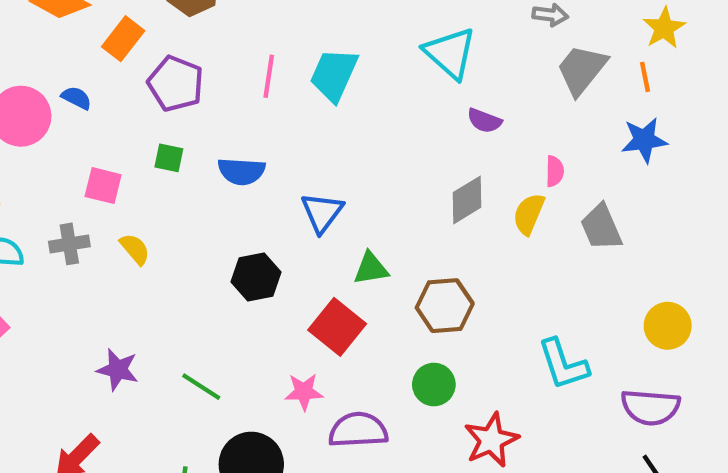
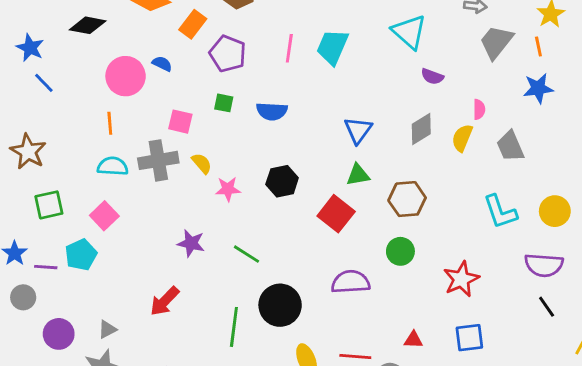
blue triangle: (322, 212) -> (358, 130), moved
gray cross: (69, 244) -> (158, 160), size x1.5
cyan L-shape: (563, 364) -> (500, 212), moved
pink star: (304, 392) -> (228, 189), moved
red star: (491, 440) -> (461, 279), moved

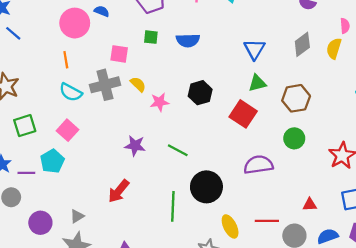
cyan semicircle: (113, 166) -> (71, 92), turned -150

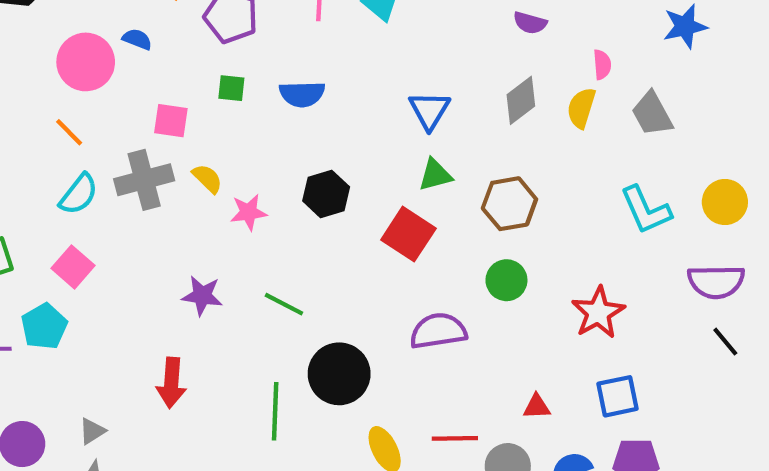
orange line: (66, 60) -> (69, 132), turned -35
cyan semicircle: (71, 92) -> (79, 194), turned -80
red arrow: (119, 191) -> (171, 383), turned -35

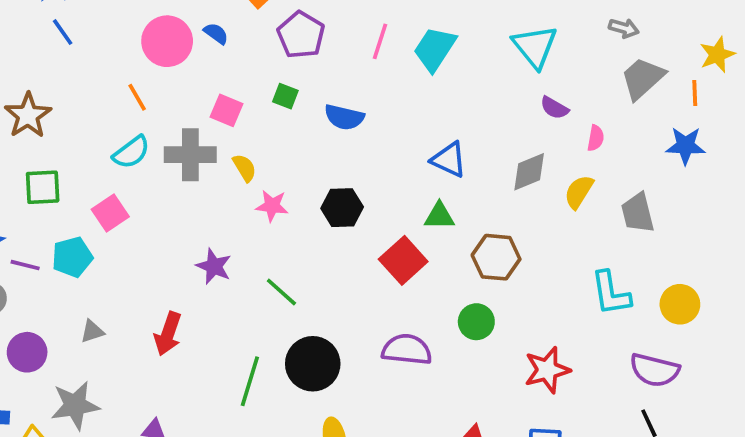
pink semicircle: (602, 65) -> (596, 138), moved
blue triangle: (429, 110) -> (449, 160), turned -51
gray triangle: (92, 431) -> (92, 331), moved

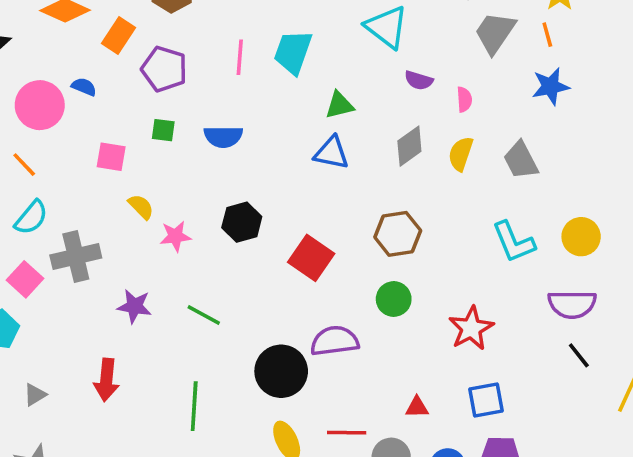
gray cross: (190, 155) -> (76, 257), moved
green triangle: (439, 216) -> (339, 105), moved
black circle: (313, 364) -> (281, 371), moved

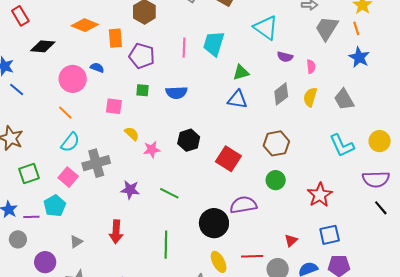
orange rectangle: (119, 36) -> (115, 38), turned -36
blue star: (551, 86) -> (359, 57), turned -30
red triangle: (417, 407) -> (291, 240), turned -40

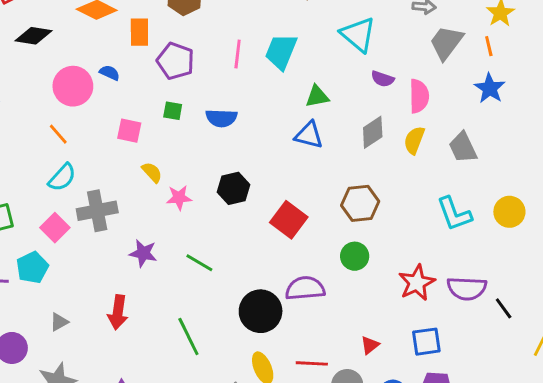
pink semicircle: (311, 67) -> (419, 96), size x1.6
purple semicircle: (376, 179) -> (467, 288), moved
green line: (166, 245) -> (188, 337), turned -32

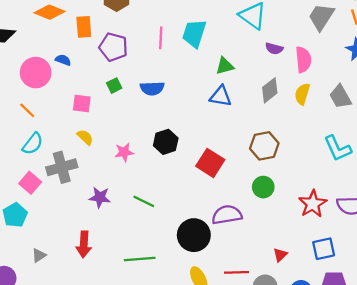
green square: (173, 111) -> (114, 86), turned -32
yellow semicircle: (152, 172) -> (85, 137), moved
green line: (188, 337) -> (140, 259), turned -64

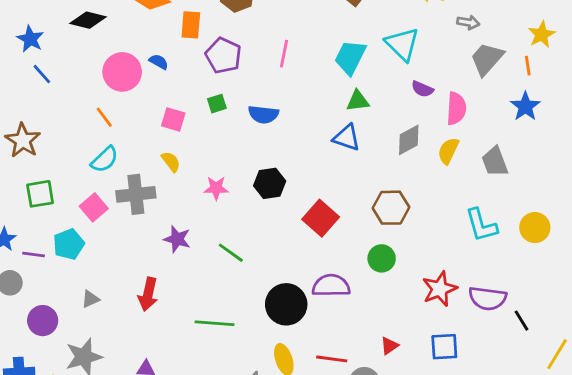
cyan trapezoid: (194, 33) -> (350, 57), moved

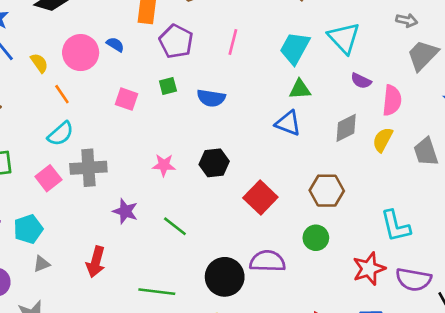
yellow semicircle: (171, 162) -> (39, 63), moved
cyan L-shape: (481, 225) -> (396, 226), moved
cyan pentagon: (69, 244) -> (28, 229), moved

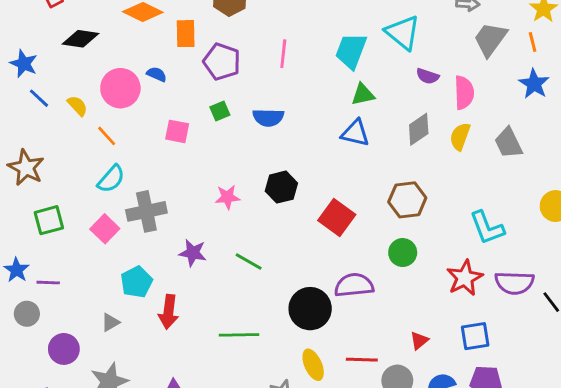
cyan pentagon: (28, 229) -> (136, 282), moved

